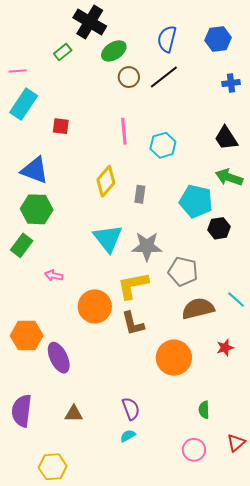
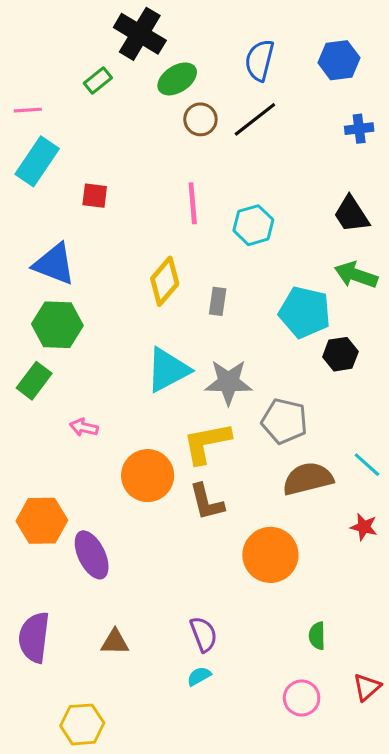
cyan triangle: (108, 238) -> (168, 370), turned 40
red star: (225, 348) -> (364, 527), moved, turned 30

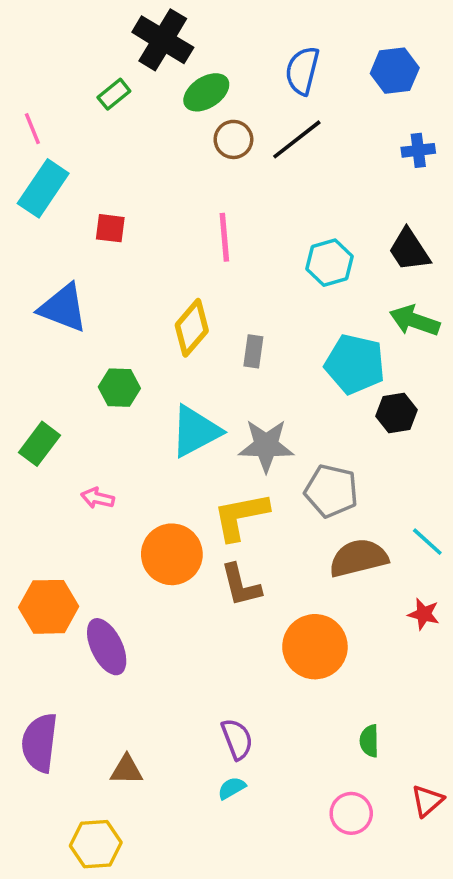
pink line: (28, 110) -> (32, 129), turned 72
cyan hexagon: (253, 225) -> (329, 263), moved
green hexagon: (57, 325) -> (119, 388), moved, size x0.7
brown triangle: (115, 642) -> (127, 770), moved

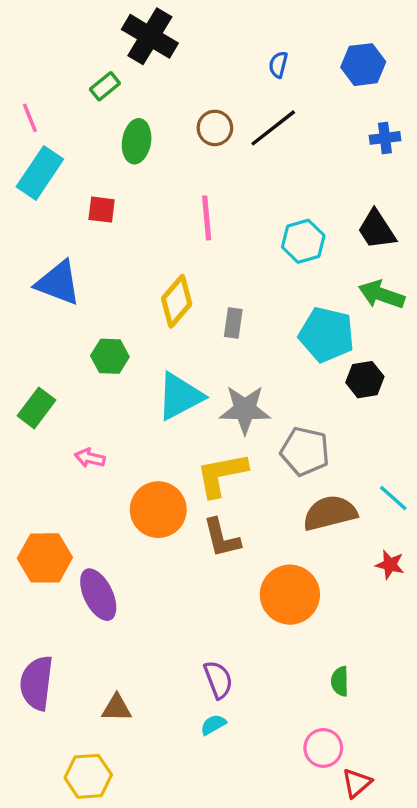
blue semicircle: (302, 71) -> (278, 65), size x0.6
green ellipse: (206, 92) -> (137, 141), moved, turned -48
red triangle: (427, 801) -> (357, 783), moved

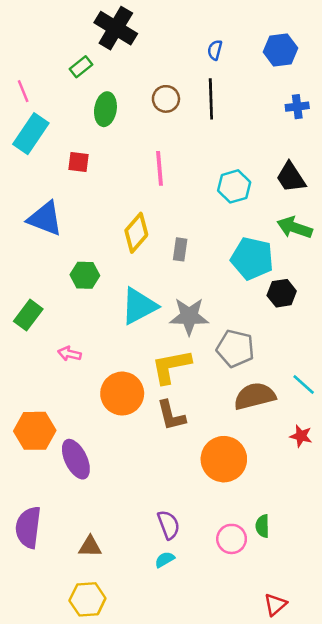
black line: (273, 128) -> (211, 99), turned -54
pink circle: (323, 748) -> (232, 539), moved
yellow hexagon: (88, 776) -> (87, 599), moved

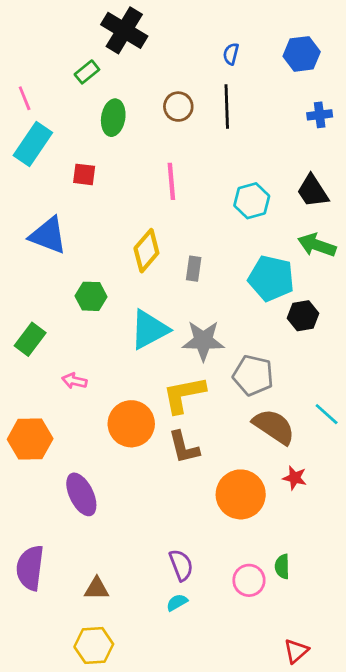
brown semicircle: (255, 396) -> (274, 427), turned 48
orange hexagon: (35, 431) -> (30, 439), moved
red star: (301, 436) -> (295, 478), moved

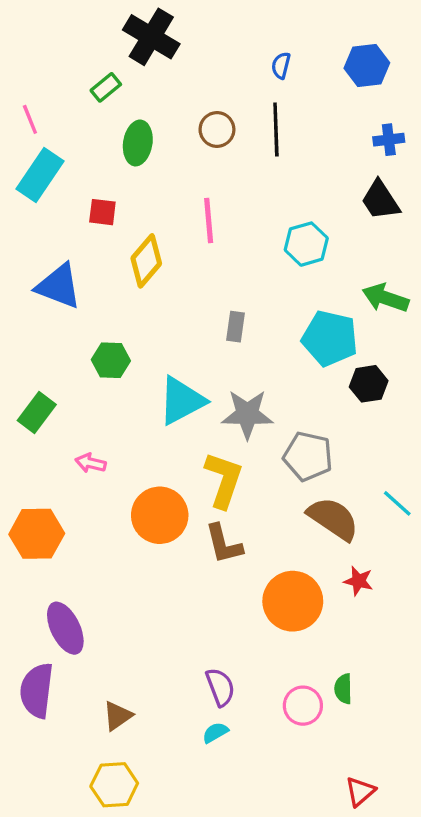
black trapezoid: (313, 191) -> (380, 200), moved
yellow diamond: (146, 251) -> (146, 261), moved
yellow L-shape: (184, 395) -> (224, 480), turned 120
purple ellipse: (81, 494) -> (65, 628), moved
brown triangle: (97, 589) -> (118, 716), turned -36

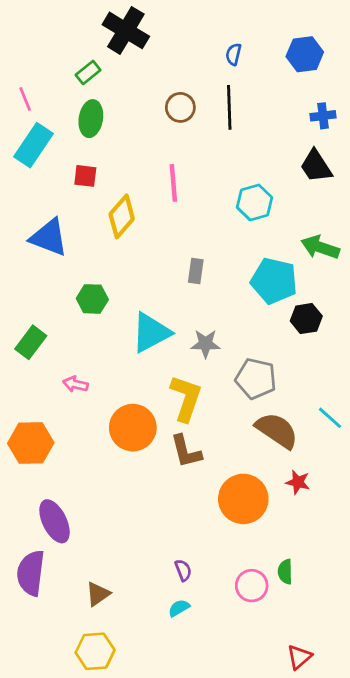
green ellipse: (138, 143) -> (91, 119), moved
gray star: (247, 414) -> (206, 344), size x0.7
purple semicircle: (220, 687) -> (183, 570), size x0.7

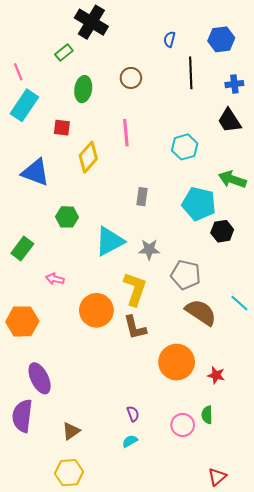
black line: (229, 107) -> (191, 73), moved
green ellipse: (91, 119) -> (83, 89), moved
red star: (298, 482) -> (216, 375), moved

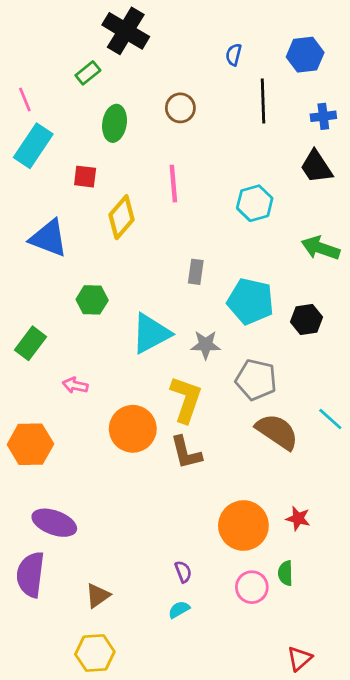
cyan pentagon: (199, 204) -> (250, 301), moved
orange circle: (177, 362) -> (243, 525), moved
purple ellipse: (40, 378) -> (54, 523), turned -44

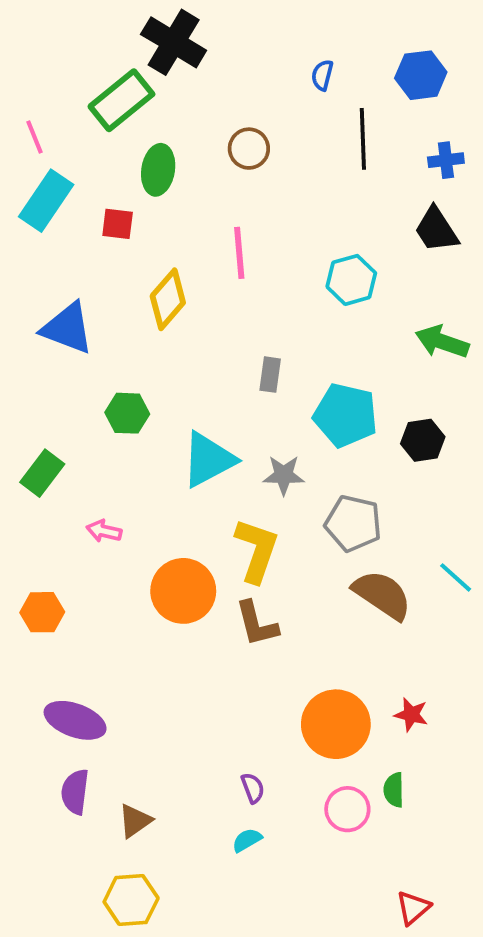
green rectangle: (88, 73) -> (121, 100), size x1.8
red square: (85, 177) -> (118, 224), moved
orange hexagon: (30, 444) -> (42, 612), size x0.7
purple semicircle: (30, 575) -> (75, 792), moved, size x0.7

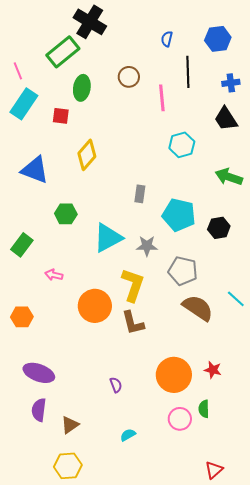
pink line: (239, 253) -> (162, 98), moved
purple semicircle: (253, 788) -> (116, 385), moved

